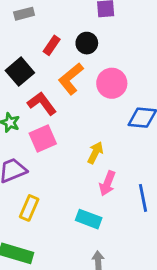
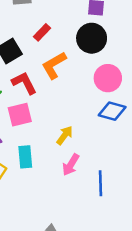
black circle: (87, 43) -> (92, 38), moved, size x1.5
pink circle: (112, 83) -> (108, 78), moved
cyan rectangle: (89, 219) -> (25, 157), moved, turned 55

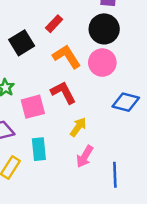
orange L-shape: (54, 65) -> (67, 57), turned 88
pink circle: (108, 78) -> (102, 63), moved
red L-shape: (24, 83) -> (63, 93), moved

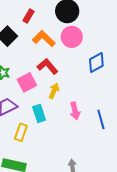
blue diamond: (126, 102) -> (96, 63), turned -30
yellow arrow: (78, 127) -> (54, 91), moved
pink arrow: (85, 156) -> (75, 111), turned -30

